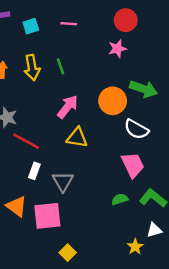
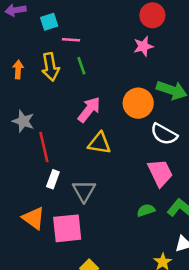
pink line: (69, 24) -> (71, 40), moved
red line: (26, 141) -> (44, 147), turned 48

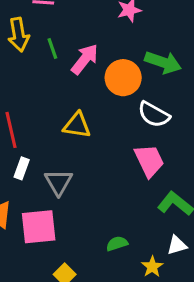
green line: (81, 66) -> (52, 48), moved
pink arrow: (89, 110) -> (85, 59), moved
green semicircle: (146, 210) -> (117, 244), moved

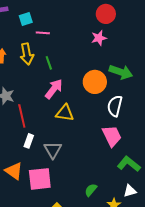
pink arrow: (85, 59) -> (54, 89), moved
white semicircle: (154, 115) -> (115, 106), turned 75
green semicircle: (117, 244) -> (91, 190), turned -32

